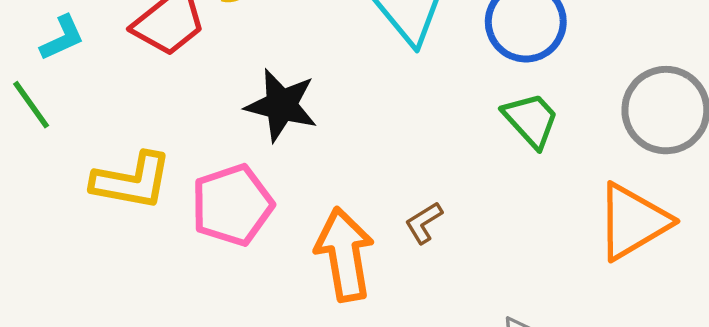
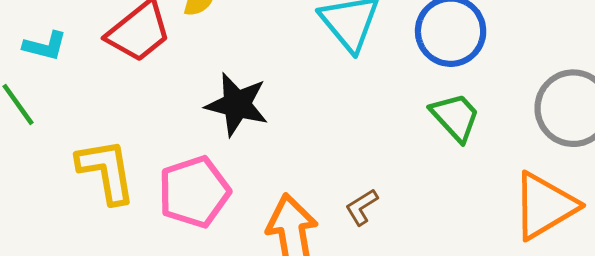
cyan L-shape: (62, 38) -> (45, 46), turned 39
yellow L-shape: (132, 181) -> (106, 171), turned -110

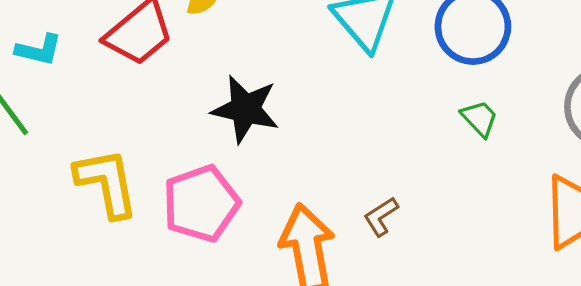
green trapezoid: (455, 117) -> (480, 118), size x0.7

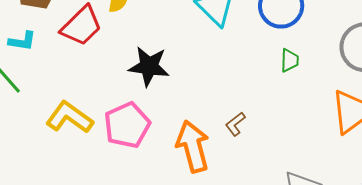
green trapezoid: (480, 118) -> (290, 60), turned 50
yellow L-shape: (107, 183) -> (69, 117), turned -39

